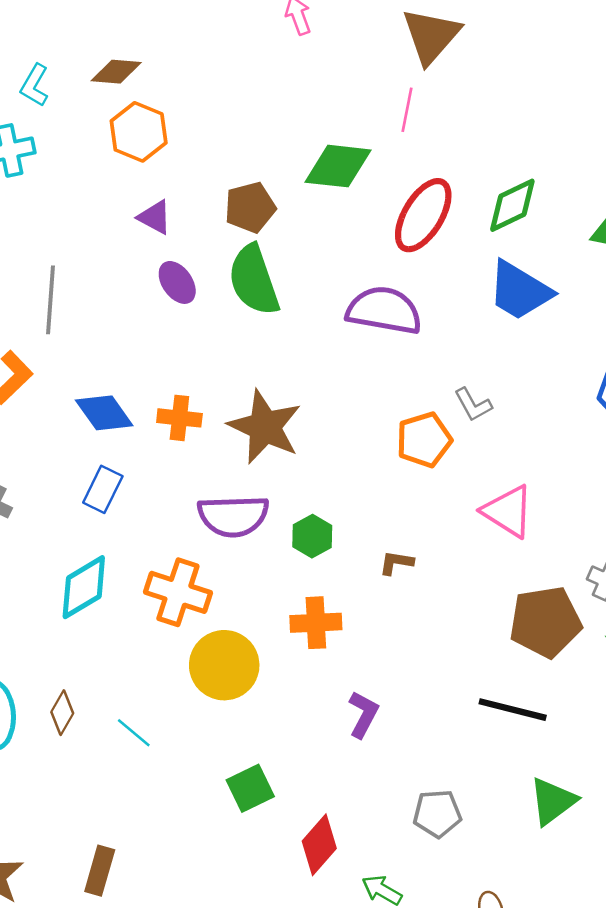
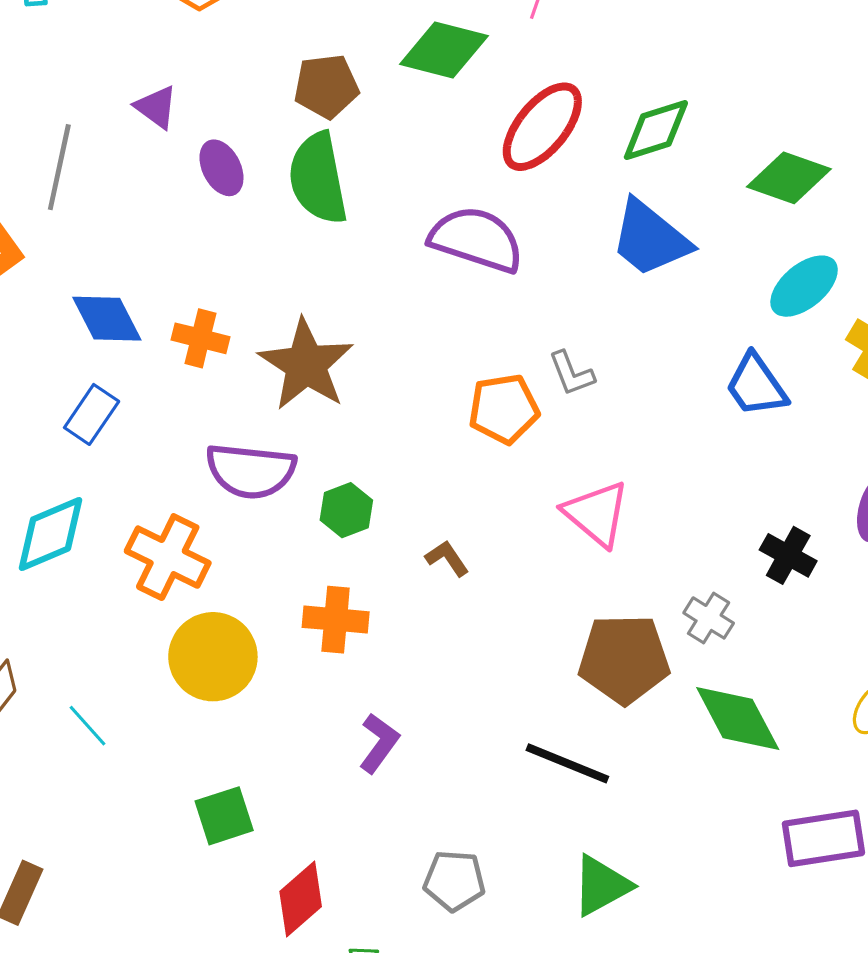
purple triangle: (155, 217) -> (156, 107), moved
brown L-shape: (396, 563) -> (447, 558), turned 39

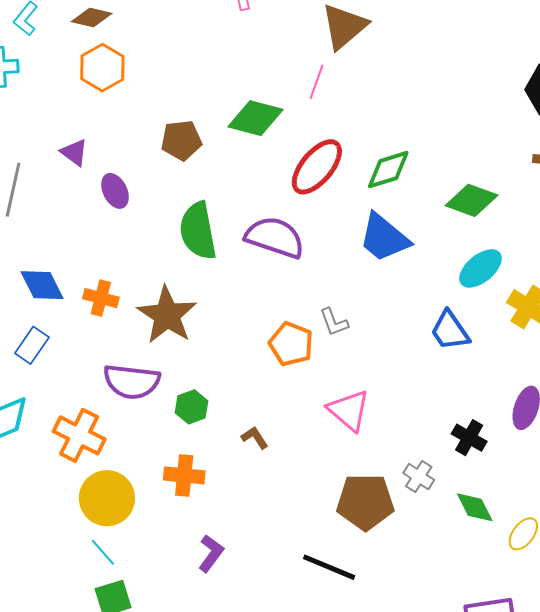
green semicircle: (318, 178) -> (198, 231), moved
orange pentagon: (504, 409) -> (291, 344), turned 30
green diamond: (738, 719) -> (475, 507), moved, size x0.7
cyan line: (87, 726) -> (103, 552), moved

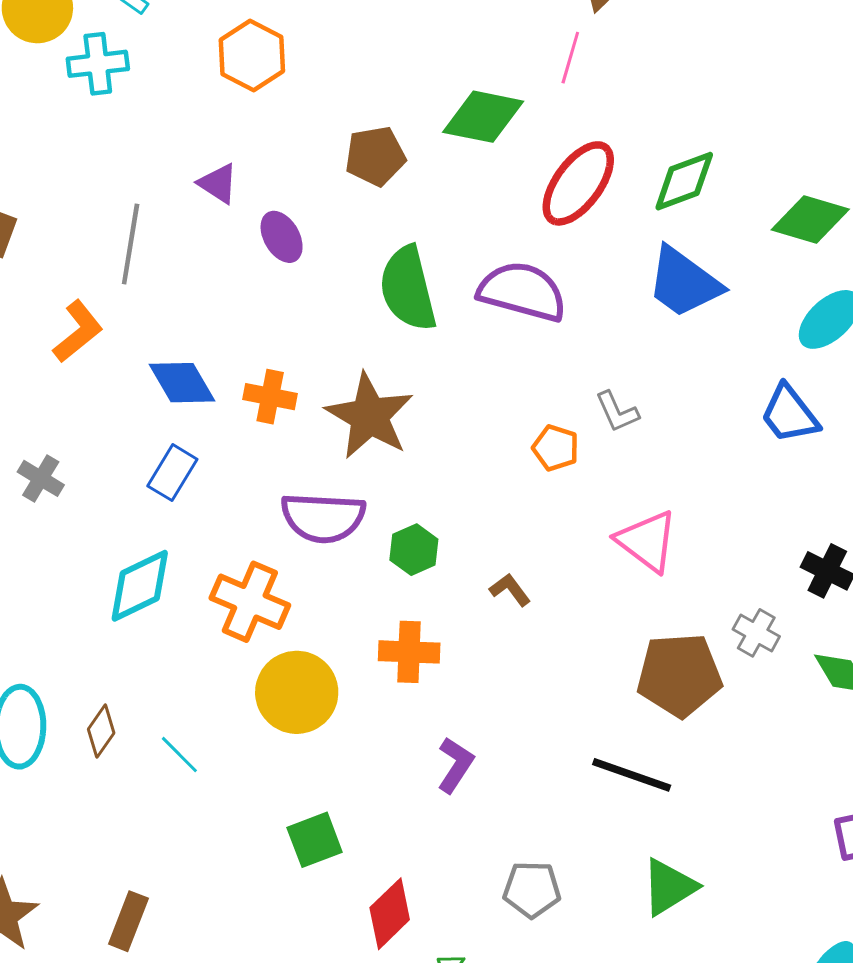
orange pentagon: (291, 344) -> (556, 448), size x0.7
cyan line: (103, 552) -> (179, 755), moved

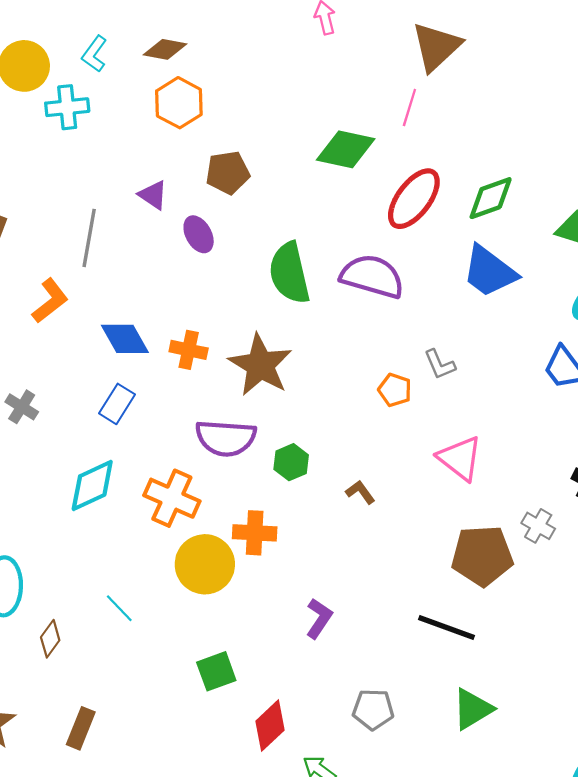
brown pentagon: (375, 156) -> (228, 173), moved
orange cross: (409, 652) -> (255, 533), moved
brown diamond: (101, 731) -> (50, 639), moved

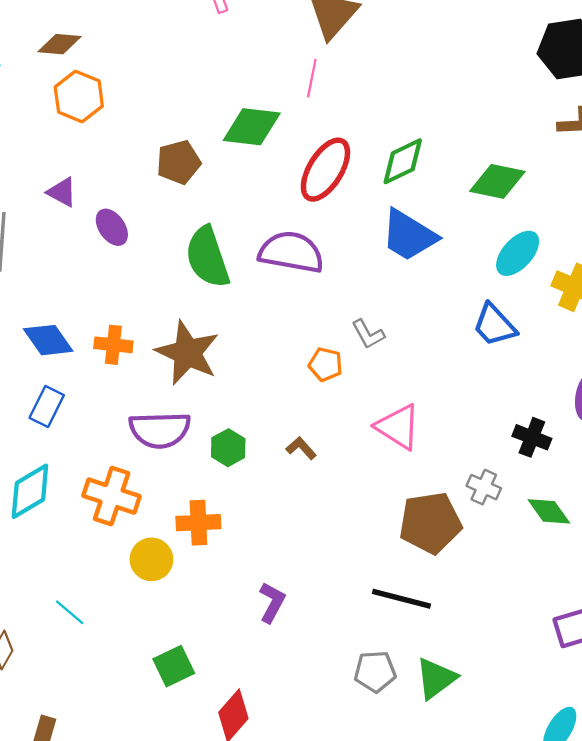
brown pentagon: (228, 173) -> (179, 162), moved
brown L-shape: (360, 492) -> (301, 448), moved
yellow circle: (205, 564) -> (151, 559), size x0.7
gray pentagon: (373, 709) -> (375, 672), moved

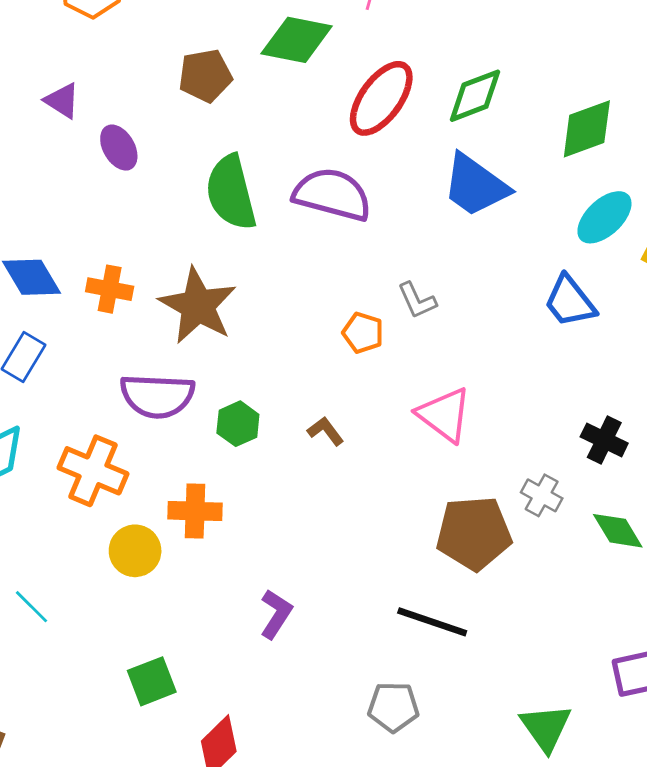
green diamond: (497, 181) -> (587, 129), turned -36
green triangle: (436, 678) -> (546, 728), moved, turned -33

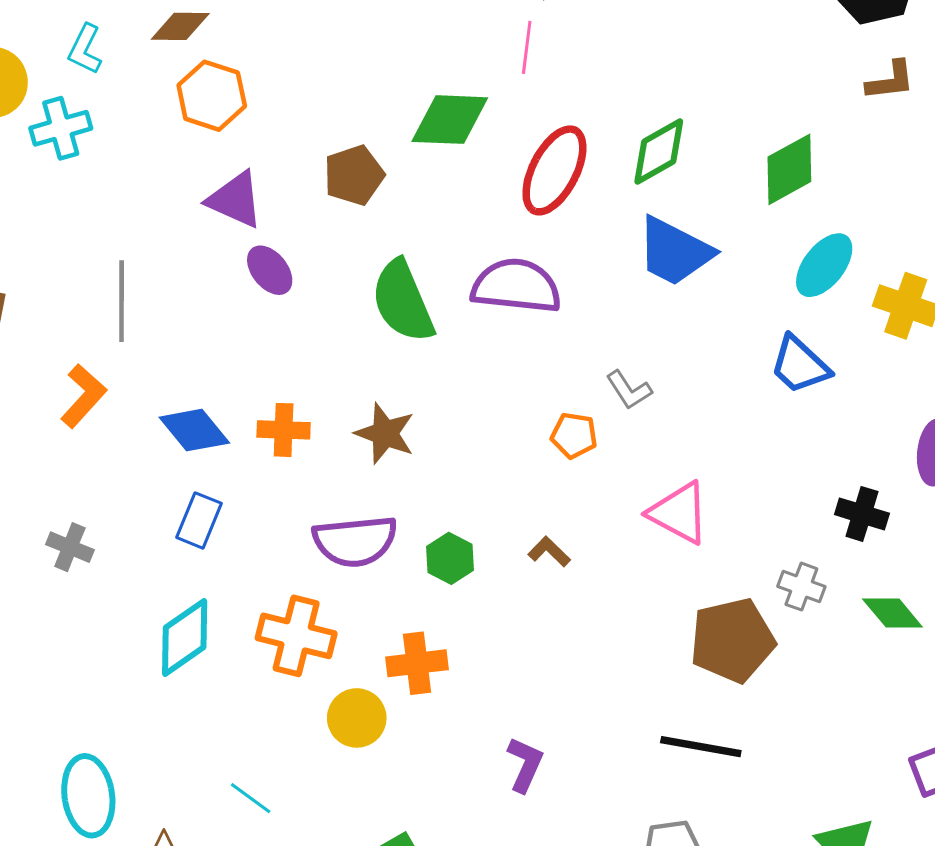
purple triangle: (62, 101) -> (235, 200), moved, size x1.4
brown star: (198, 306) -> (385, 433), size x0.7

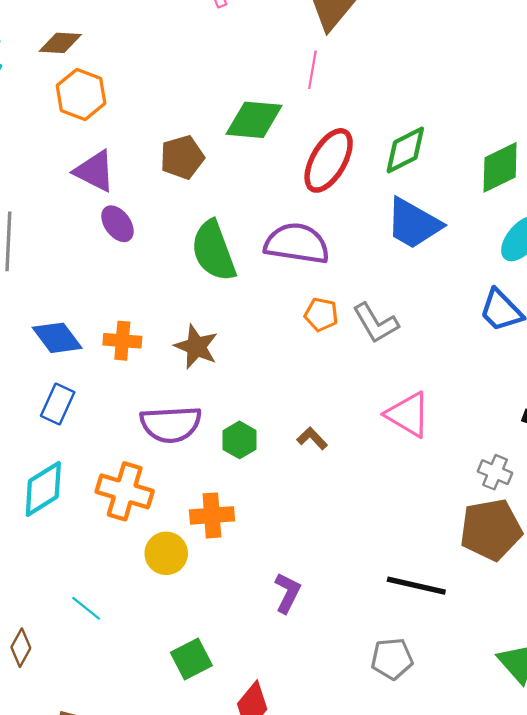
gray L-shape: (629, 390) -> (376, 323), size x1.4
orange pentagon: (574, 435) -> (321, 315), moved
brown pentagon: (732, 640) -> (491, 530), moved

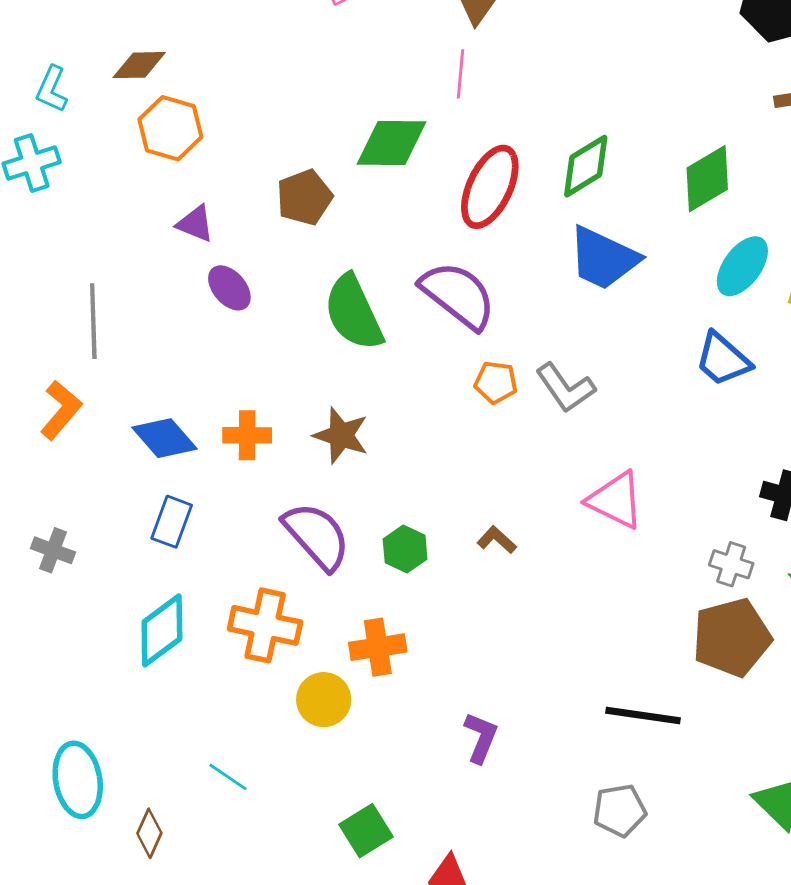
purple triangle: (95, 171) -> (195, 224), size x0.7
purple semicircle: (297, 244) -> (458, 295), turned 34
purple semicircle: (171, 424) -> (317, 536), turned -124

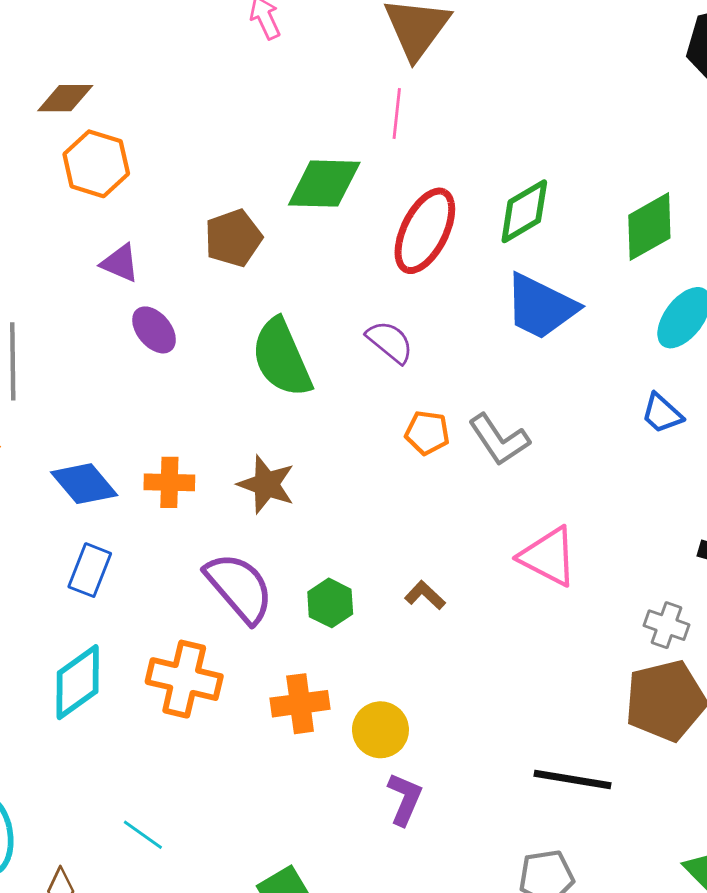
purple semicircle: (458, 295) -> (390, 342), size x0.6
blue trapezoid: (723, 359) -> (662, 413), size x0.7
yellow circle: (324, 700) -> (380, 730), moved

